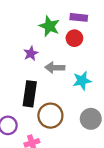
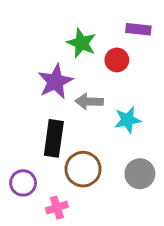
purple rectangle: (79, 17) -> (138, 29), moved
purple star: (31, 53) -> (55, 81), size x1.6

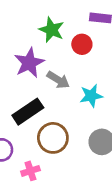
gray arrow: (89, 101) -> (58, 80), turned -150
black rectangle: (54, 138) -> (28, 112), turned 48

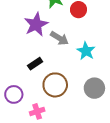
cyan star: (91, 96) -> (86, 51), turned -30
black rectangle: (28, 112) -> (35, 64), size x0.6

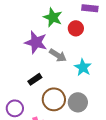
purple star: (36, 24) -> (36, 42), turned -30
gray circle: (94, 88) -> (78, 102), moved

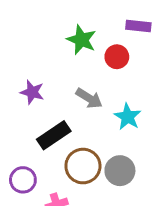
purple star: (36, 42) -> (32, 92), moved, size x0.7
black rectangle: (35, 79) -> (54, 135), size x1.5

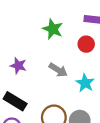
red circle: (117, 57) -> (86, 44), moved
black rectangle: (54, 135) -> (15, 101), moved, turned 65

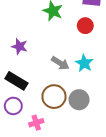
gray arrow: (58, 70) -> (60, 63), moved

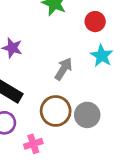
gray arrow: (60, 63) -> (64, 69), turned -90
cyan star: (84, 63) -> (102, 56), moved

